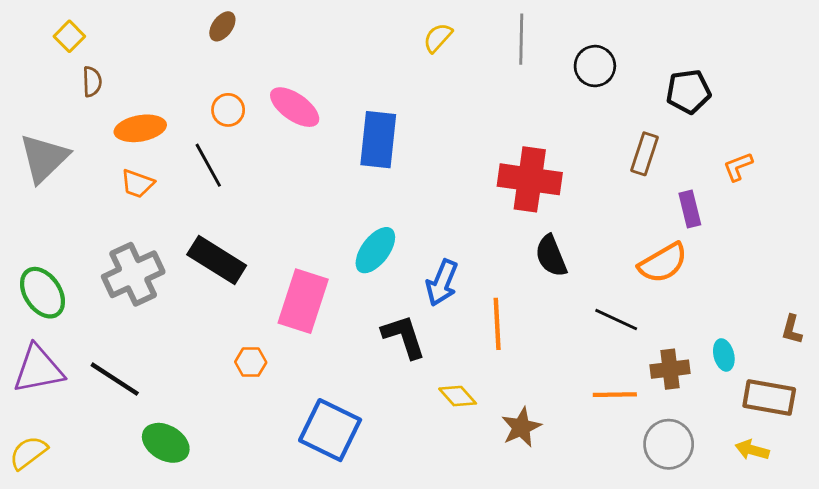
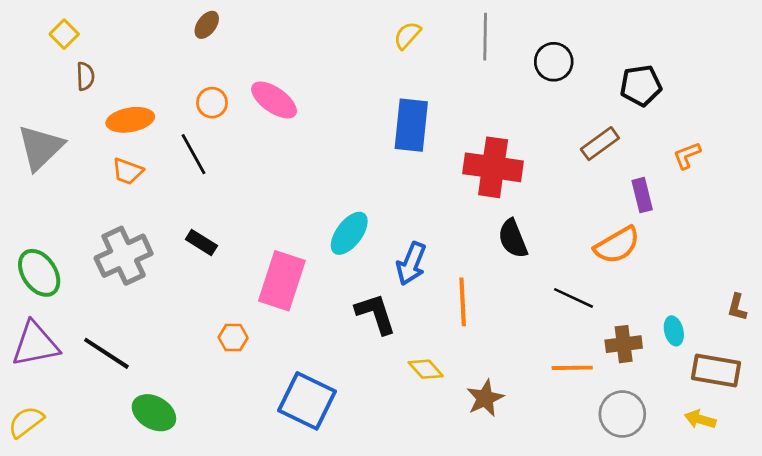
blue rectangle: (378, 140) -> (411, 125), moved
brown rectangle: (645, 154) -> (600, 144), turned 36
black rectangle: (217, 260) -> (201, 243), size x0.6

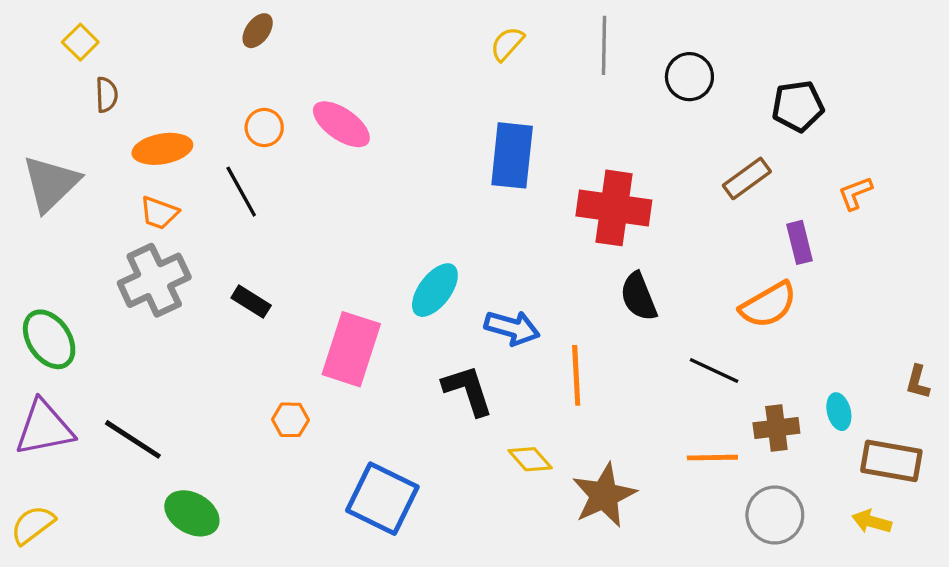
gray cross: (124, 256) -> (154, 280), moved
blue arrow: (411, 264) -> (512, 328), turned -96
brown star: (485, 398) -> (604, 495), size x1.4

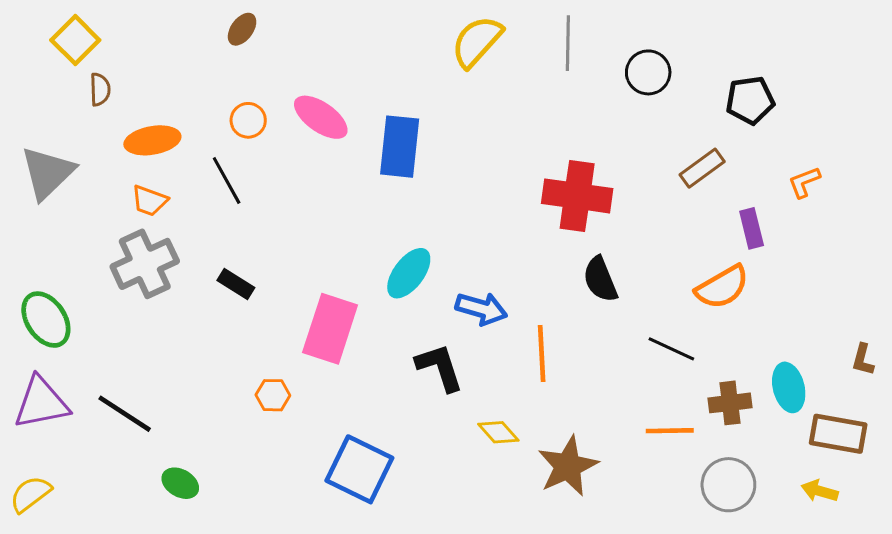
yellow square: (80, 42) -> (75, 40), size x1.4
yellow semicircle: (507, 44) -> (477, 42), size x1.6
blue rectangle: (512, 155) -> (400, 147), moved
cyan ellipse: (839, 412) -> (789, 387), size x1.4
green ellipse: (192, 513) -> (180, 483), size x0.7

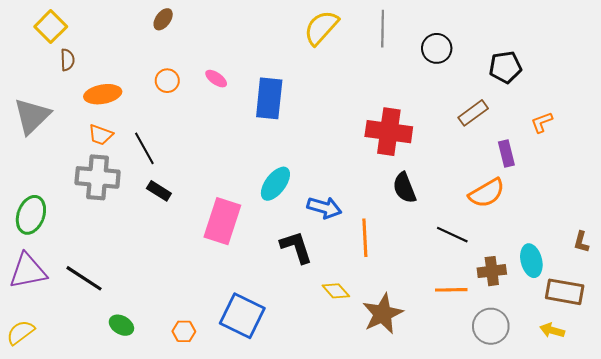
pink ellipse: (321, 117) -> (216, 79), size x0.6
black line: (227, 181) -> (144, 148), moved
gray cross: (145, 264) -> (98, 177), turned 30
green ellipse: (46, 320) -> (31, 215), turned 54
orange hexagon: (273, 395) -> (184, 331), moved

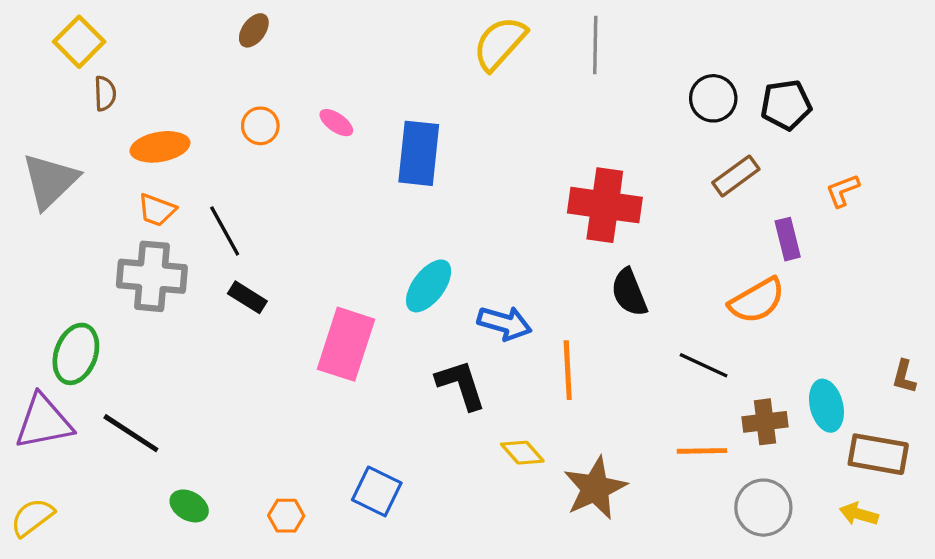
black circle: (437, 48) -> (713, 98), moved
green ellipse: (31, 215) -> (76, 354), moved
blue square: (242, 316) -> (377, 491), size x0.7

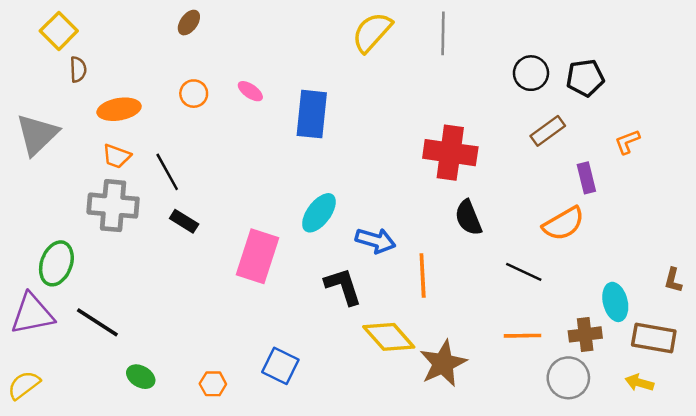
brown cross: (765, 422) -> (585, 334), moved
yellow diamond: (522, 453) -> (389, 337), size x1.6

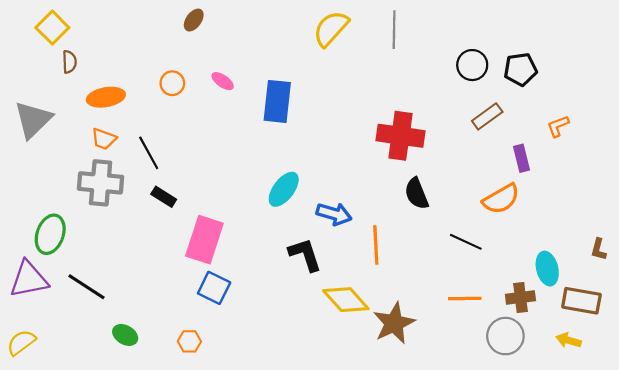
brown ellipse: (189, 23) -> (194, 20), moved
pink rectangle: (258, 256) -> (204, 240), moved
blue square: (280, 366) -> (214, 288), moved

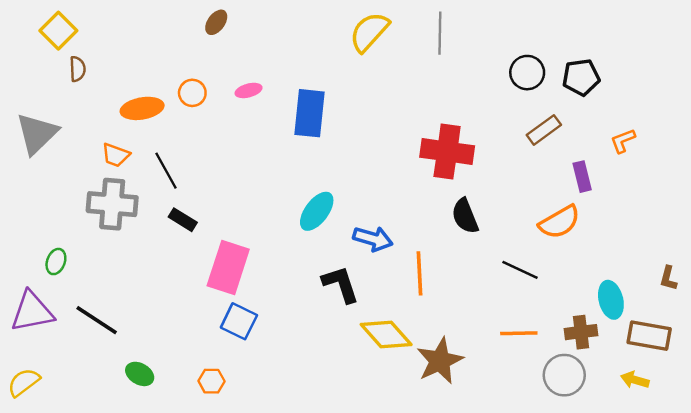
pink ellipse: (223, 81) -> (249, 90), turned -50
orange ellipse: (106, 97) -> (142, 108), moved
green ellipse: (50, 234) -> (56, 262), size x0.6

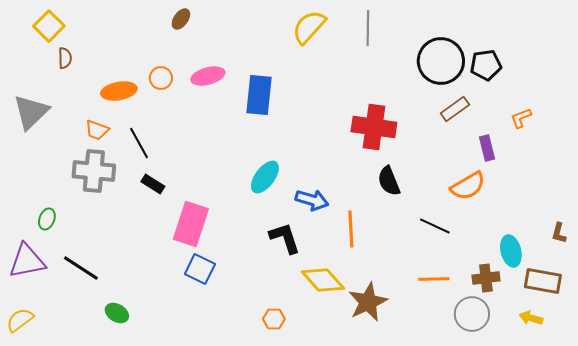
black circle: (527, 73) -> (441, 61), size x1.6
pink ellipse: (249, 90) -> (208, 76), size x1.5
orange hexagon: (211, 381) -> (274, 319), moved

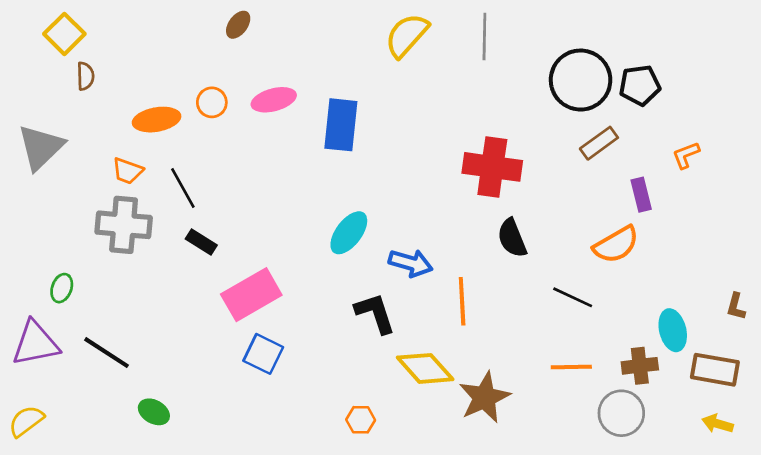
pink rectangle: (191, 224) -> (251, 295), turned 42
yellow arrow: (531, 318) -> (717, 424), moved

